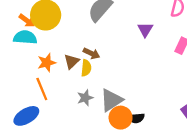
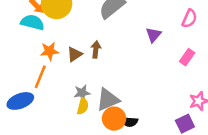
brown arrow: (91, 53) -> (96, 50), turned -119
yellow semicircle: (86, 68) -> (83, 106), moved
orange line: (42, 89) -> (40, 77), turned 35

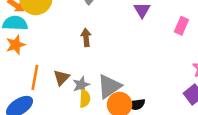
orange star: (49, 51) -> (16, 45), moved
brown triangle: (75, 54) -> (61, 78), moved

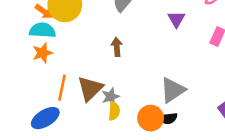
brown triangle: (61, 78) -> (90, 89), size x1.5
gray triangle: (109, 86) -> (173, 90), moved

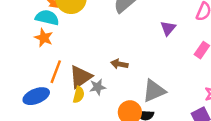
brown arrow: (117, 47) -> (119, 64), moved, turned -84
orange star: (42, 53) -> (44, 38), turned 30
yellow semicircle: (114, 111) -> (79, 95), moved

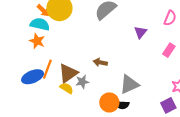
yellow semicircle: (79, 95) -> (67, 88), turned -72
blue ellipse: (36, 96) -> (33, 77), moved

